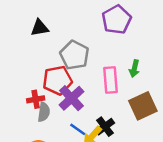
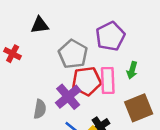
purple pentagon: (117, 20) -> (110, 36), moved
red pentagon: (57, 80) -> (87, 81), moved
red cross: (36, 99) -> (13, 54), moved, turned 35

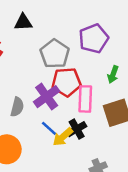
pink rectangle: (108, 80) -> (85, 99), moved

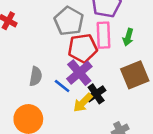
purple cross: (47, 97) -> (79, 73), moved
pink rectangle: (85, 99) -> (104, 35), moved
blue line: (49, 128) -> (62, 86), moved

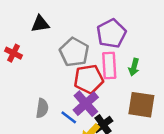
brown square: (135, 75) -> (141, 105), turned 32

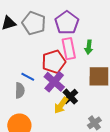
gray pentagon: (74, 52) -> (34, 23), moved
blue line: (69, 117) -> (28, 77), moved

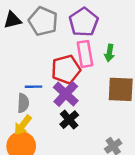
blue line: (28, 77) -> (33, 87), turned -32
black cross: (70, 97) -> (69, 120), moved
yellow arrow: (61, 105) -> (23, 125), moved

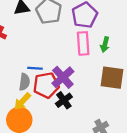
red pentagon: (66, 69) -> (46, 85), moved

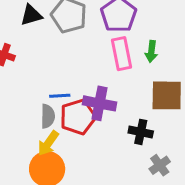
purple cross: (63, 77) -> (99, 103), turned -30
black cross: (64, 100) -> (141, 132), moved, turned -35

